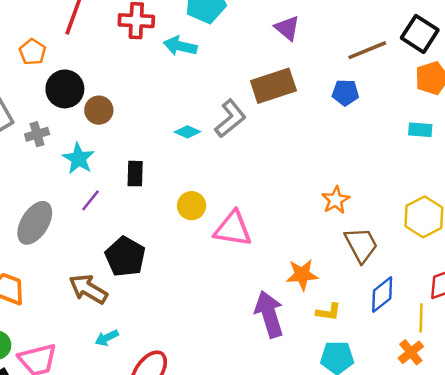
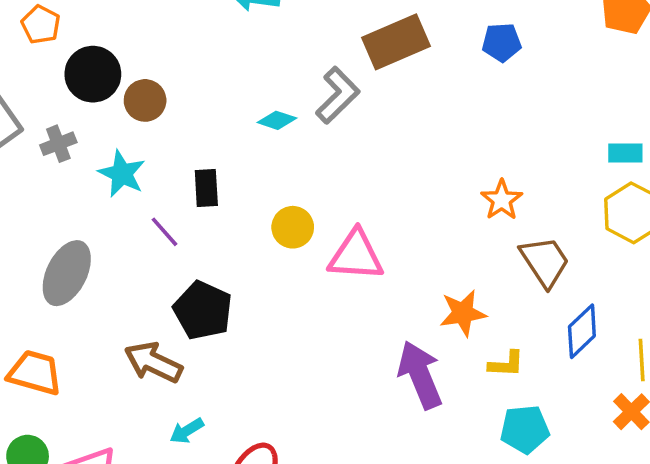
cyan rectangle: (420, 130) -> (625, 153), moved
purple line: (91, 200) -> (164, 232), moved, turned -75

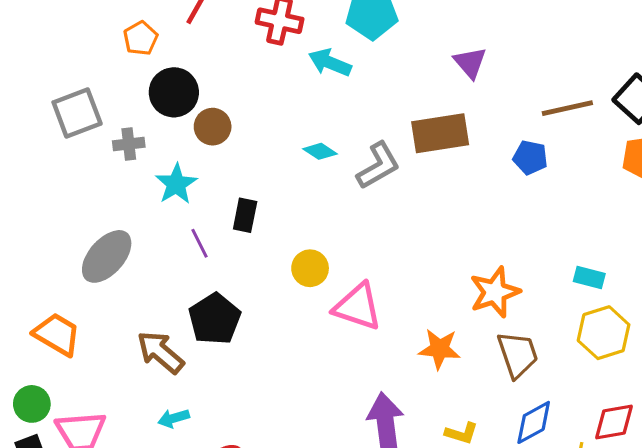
cyan diamond: (277, 120) -> (320, 151), moved
cyan rectangle: (625, 153) -> (589, 278), moved
orange star: (502, 200) -> (495, 292), size x1.4
orange star: (463, 313) -> (440, 349), moved

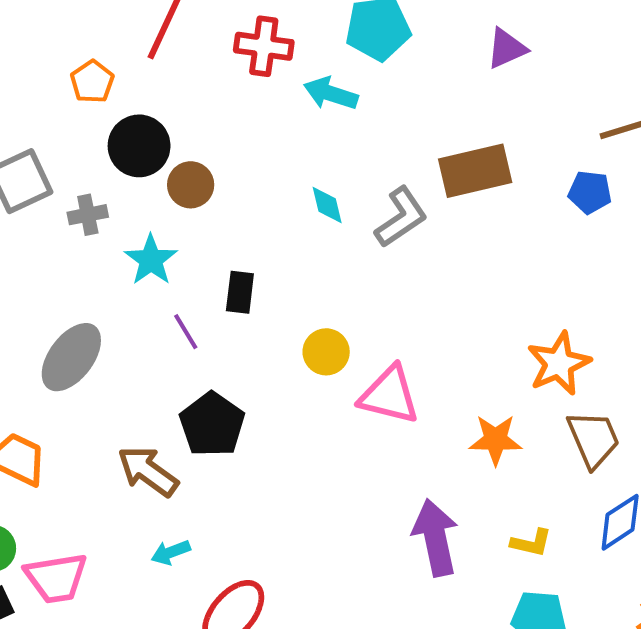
purple triangle: (470, 63) -> (507, 48), moved, turned 51
cyan diamond: (320, 151) -> (327, 205), turned 48

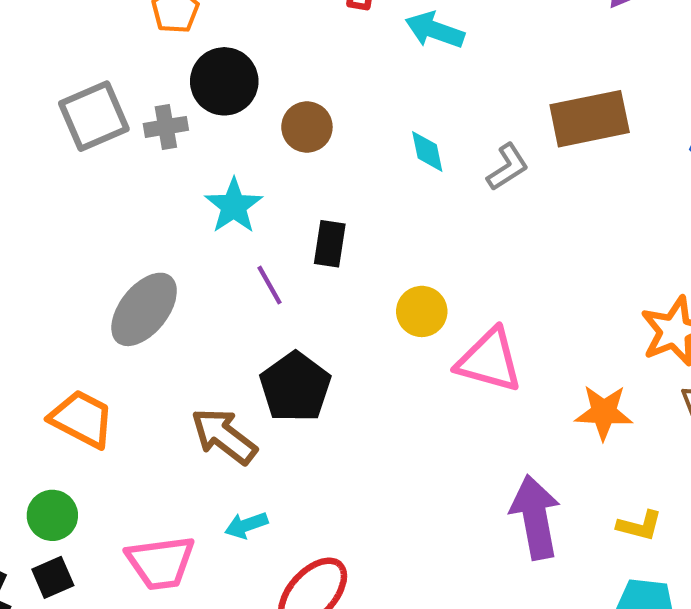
brown circle: (191, 185) -> (307, 127), moved
gray cross: (88, 215) -> (166, 127), moved
gray L-shape: (401, 217) -> (508, 167), size x0.7
pink trapezoid: (56, 578) -> (161, 563), moved

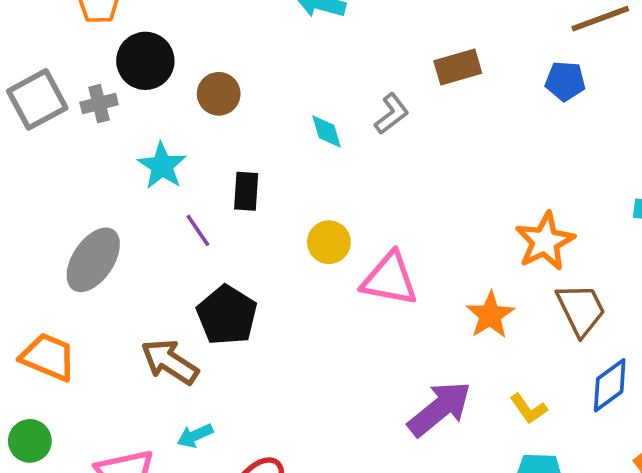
brown rectangle: (590, 119) -> (458, 67), size x0.7
cyan diamond: (427, 151) -> (327, 131), moved
orange star: (604, 412) -> (490, 315), turned -30
purple arrow: (535, 517) -> (440, 409), turned 66
yellow L-shape: (639, 526) -> (528, 409), turned 45

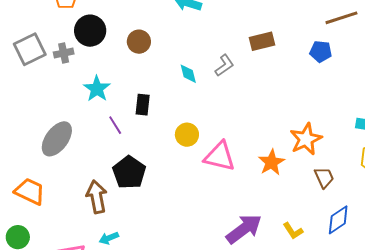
brown circle: (219, 94) -> (139, 42), moved
brown trapezoid: (581, 310) -> (324, 178), size x0.7
orange star: (490, 315) -> (271, 162), moved
brown arrow: (170, 362) -> (97, 197), turned 44

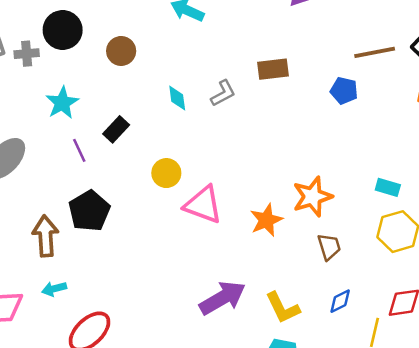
black rectangle: (143, 105) -> (116, 129), turned 30
blue diamond: (338, 220) -> (340, 301), size x0.7
yellow L-shape: (293, 231) -> (283, 308), size x1.4

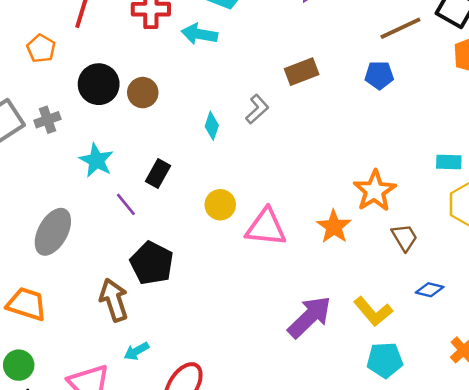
black circle: (63, 30) -> (99, 84), moved
cyan diamond: (177, 98) -> (212, 126), turned 40
blue diamond: (340, 301) -> (430, 290), turned 55

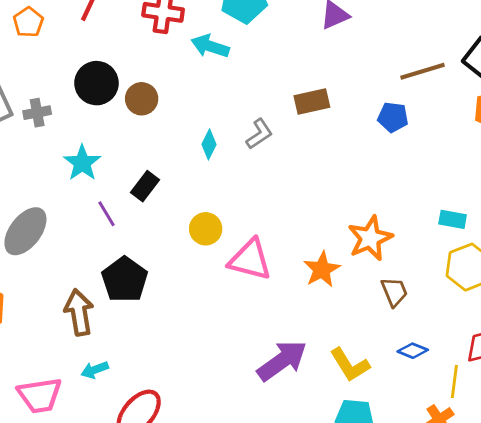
orange pentagon: (41, 48) -> (28, 22), moved

